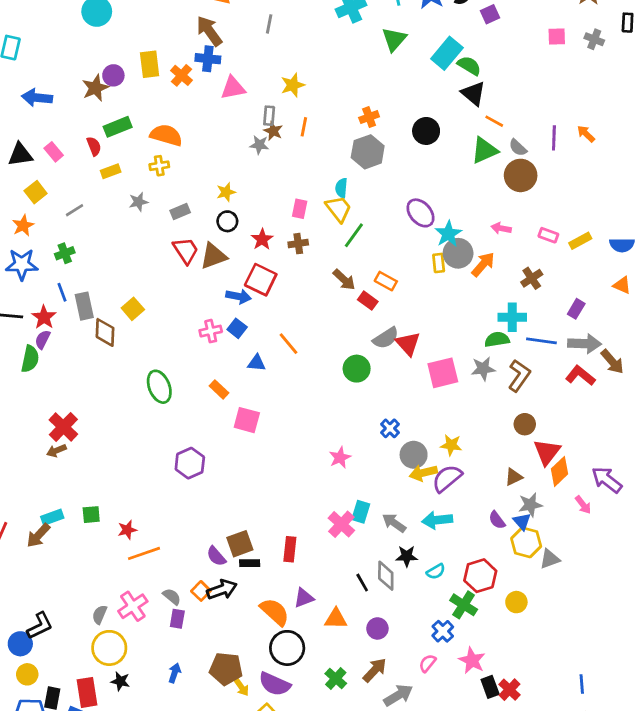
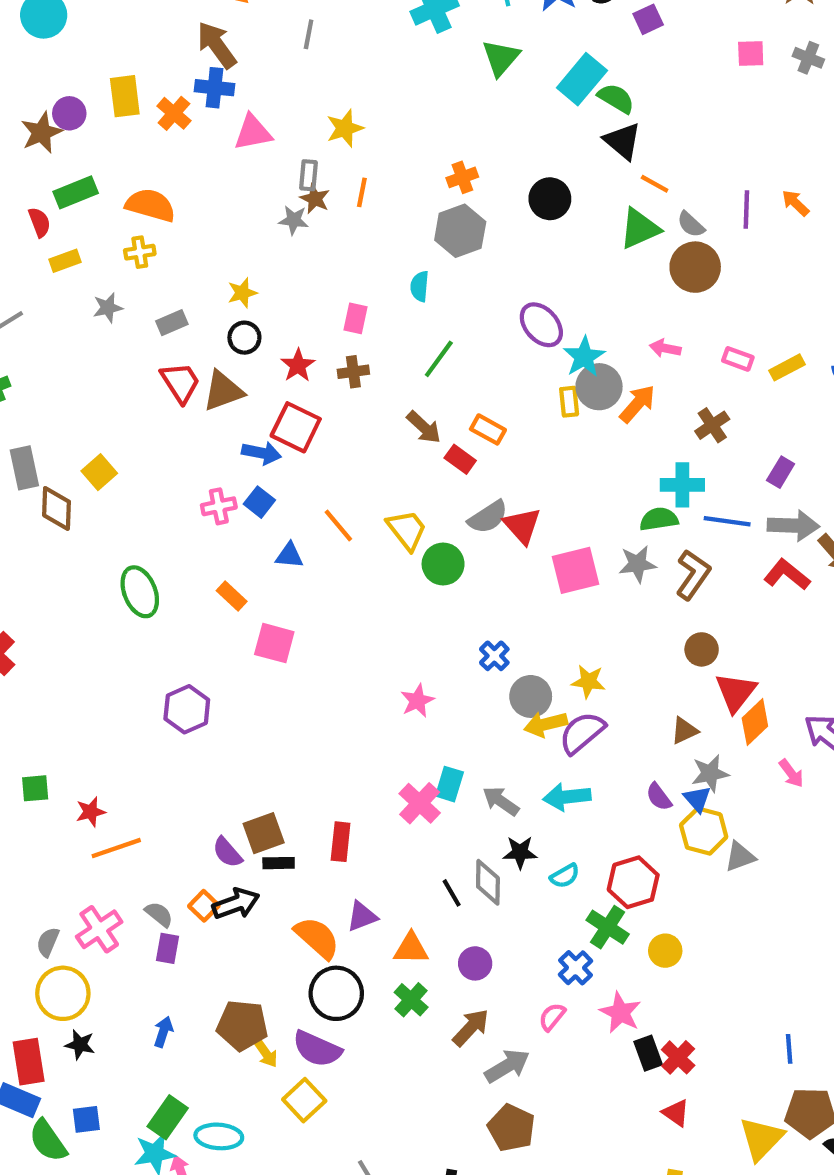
yellow trapezoid: (339, 209) -> (407, 530), moved
yellow circle: (516, 602) -> (665, 951), moved
green cross: (336, 679) -> (411, 1000), moved

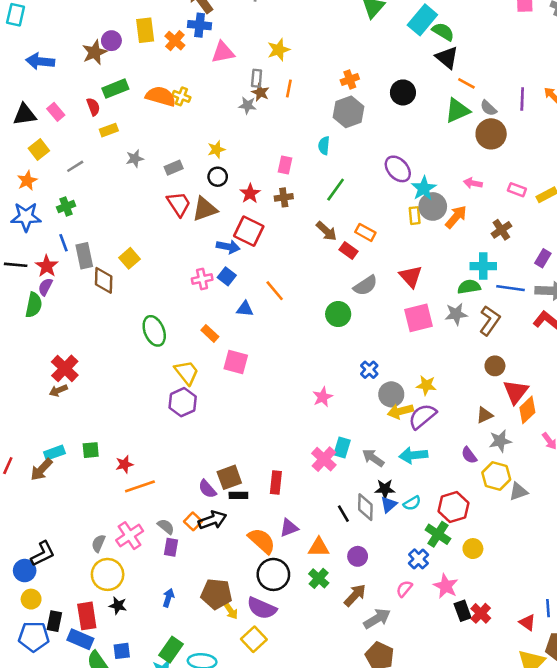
yellow cross: (140, 252) -> (181, 96), moved, turned 30
red triangle: (522, 526) -> (411, 276), moved
yellow trapezoid: (407, 530) -> (187, 372), moved
blue triangle: (697, 799) -> (389, 505), moved, turned 30
red triangle: (676, 1113) -> (527, 622), moved

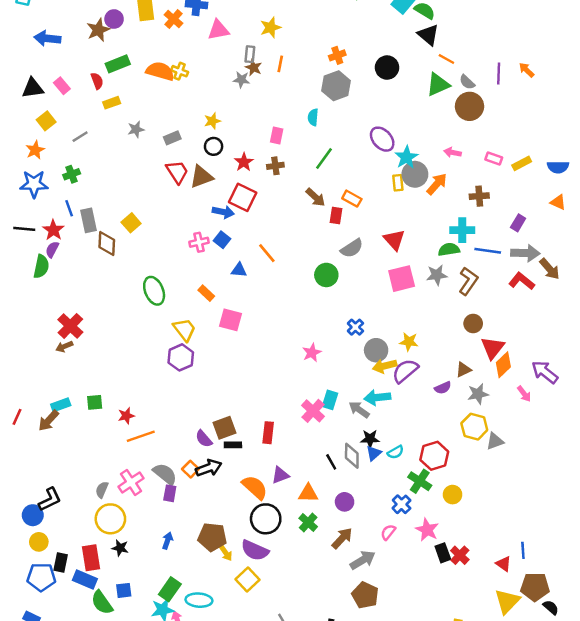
brown cross: (501, 230) -> (479, 196), turned 30
red rectangle: (349, 251) -> (336, 216), turned 63
cyan arrow: (413, 455) -> (377, 398), moved
purple semicircle: (469, 455) -> (443, 388), moved, turned -77
gray semicircle: (166, 527) -> (165, 474), size x1.5

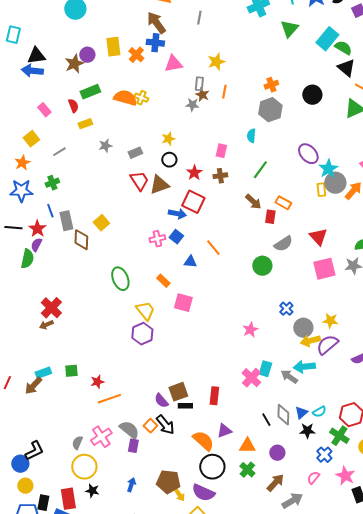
black triangle: (33, 88) -> (36, 56), moved
black star: (370, 439) -> (307, 431), moved
black arrow: (209, 468) -> (165, 425), turned 70

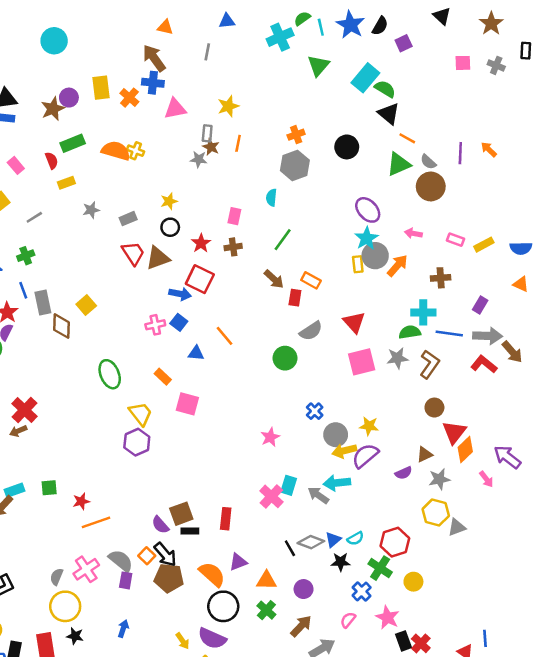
purple ellipse: (308, 154) -> (368, 210), moved
gray diamond: (283, 415) -> (311, 542), turned -70
brown pentagon: (168, 482) -> (169, 578), moved

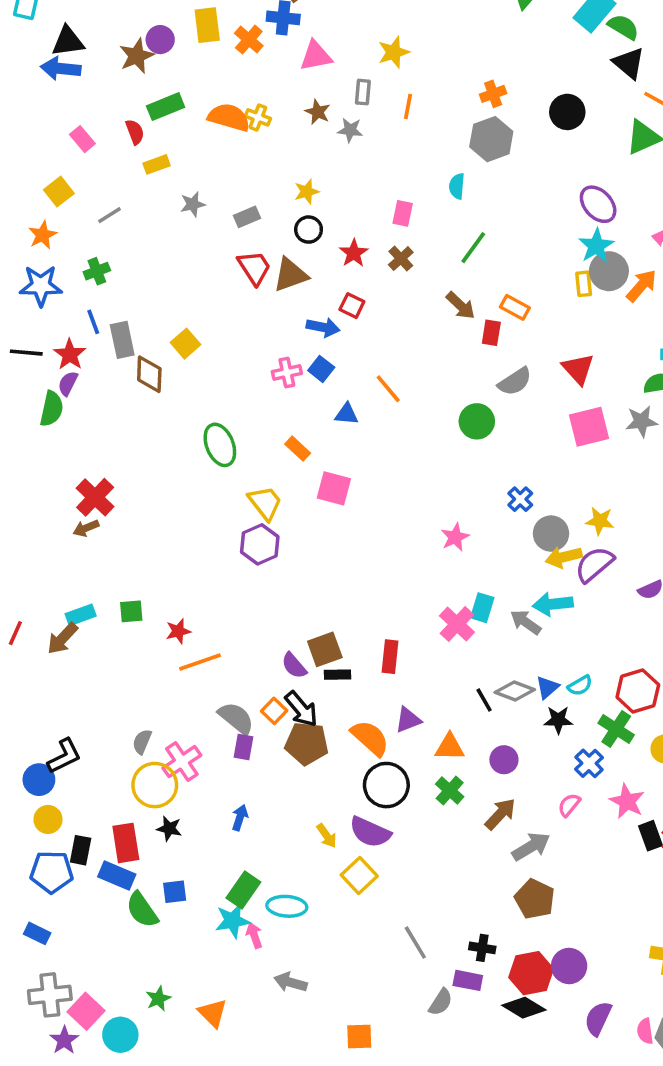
brown star: (211, 147) -> (318, 112), moved
brown cross: (233, 247) -> (401, 259), turned -35
red square: (200, 279) -> (352, 306), size x0.6
pink cross: (86, 569) -> (182, 762), moved

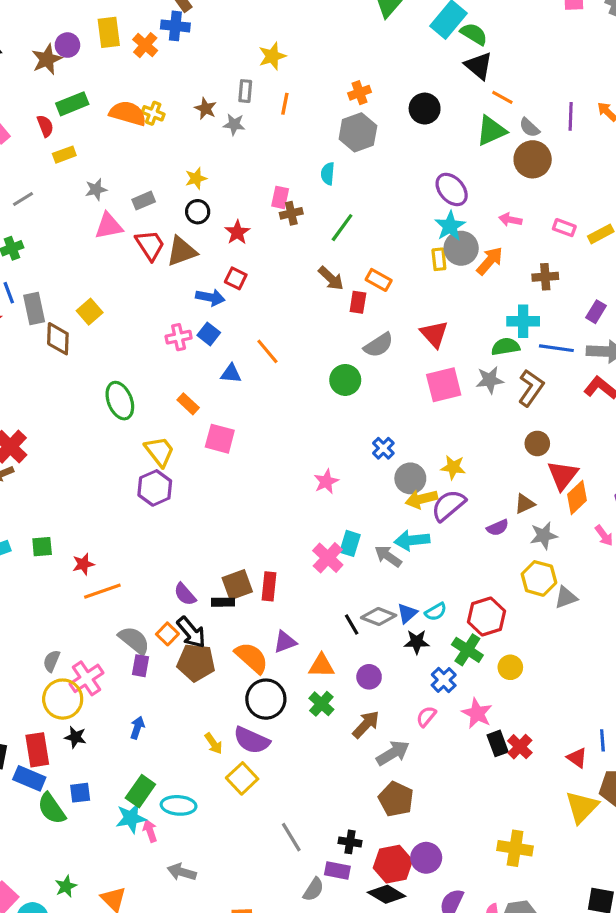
pink triangle: (316, 56) -> (109, 226), moved
brown cross: (401, 259) -> (291, 213), moved, turned 30
brown square: (325, 649) -> (237, 585), moved

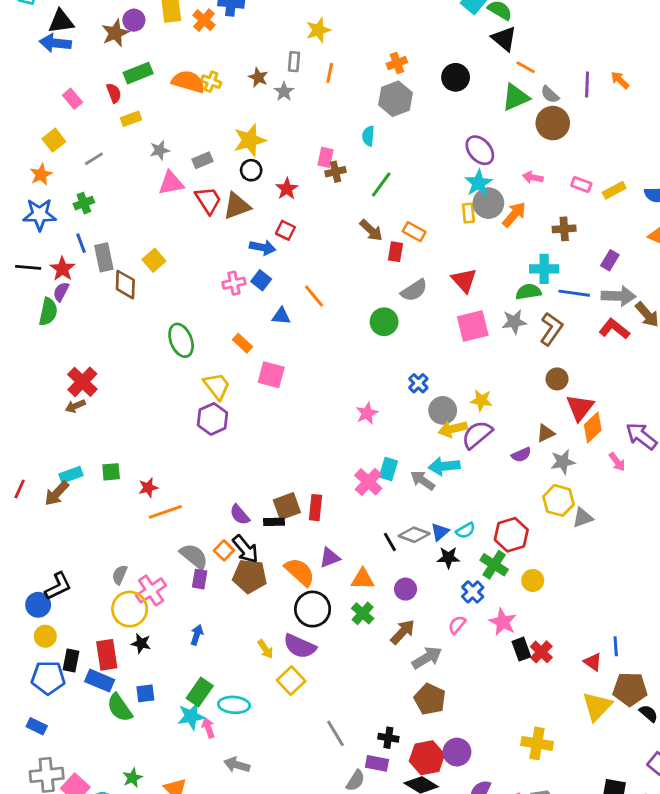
gray star: (234, 124) -> (284, 92), turned 30
yellow star: (196, 178) -> (250, 140), size x1.6

